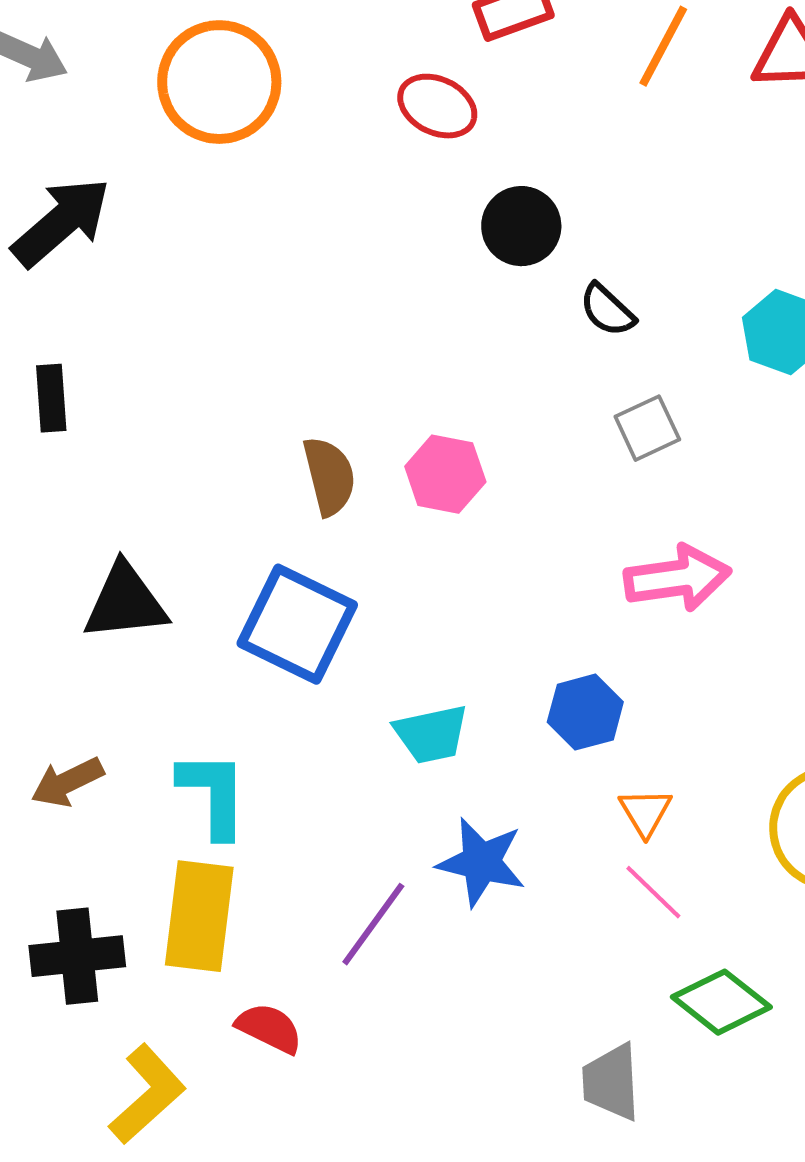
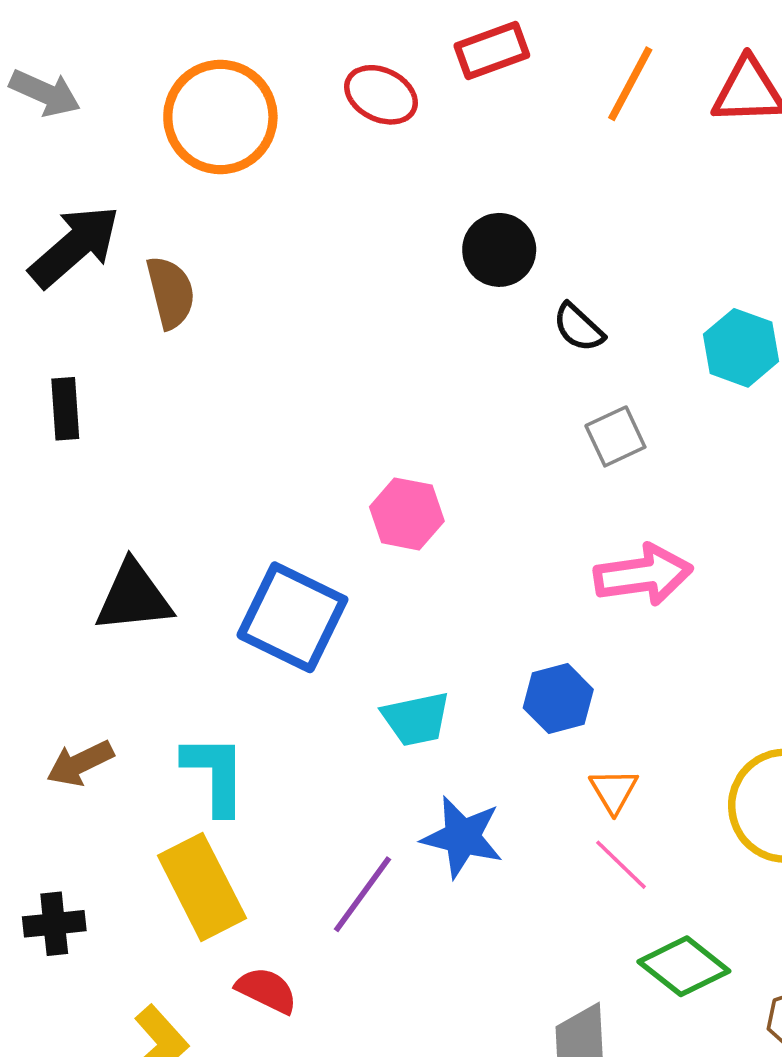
red ellipse: (437, 106) -> (381, 95), moved
pink hexagon: (445, 474) -> (407, 514), moved
brown semicircle: (329, 476) -> (171, 292), moved
yellow rectangle: (199, 916) -> (202, 887), turned -34
black cross: (77, 956) -> (54, 924), moved, size x0.7

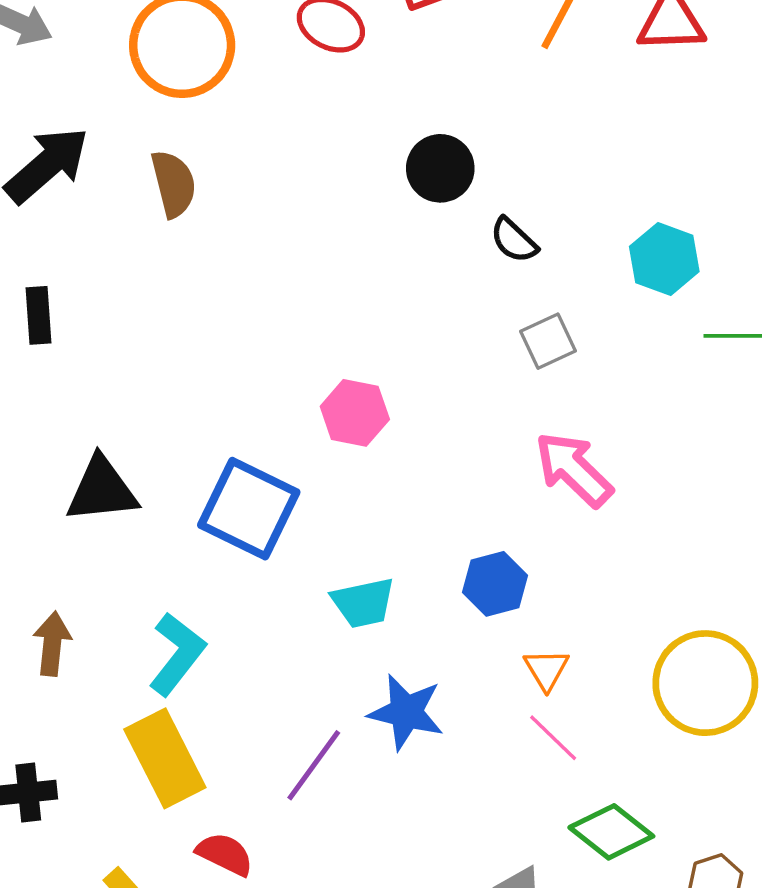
brown semicircle: (171, 292) -> (174, 184), moved
pink arrow: (643, 575) -> (574, 469), turned -128
brown arrow: (80, 763) -> (52, 644), turned 122
cyan L-shape: (215, 774) -> (177, 654), turned 38

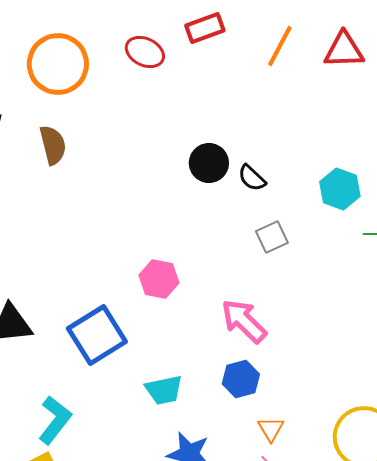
black circle: (440, 168) -> (209, 163), moved
pink arrow: (574, 469) -> (244, 321), moved
blue square: (249, 509) -> (97, 335), turned 32

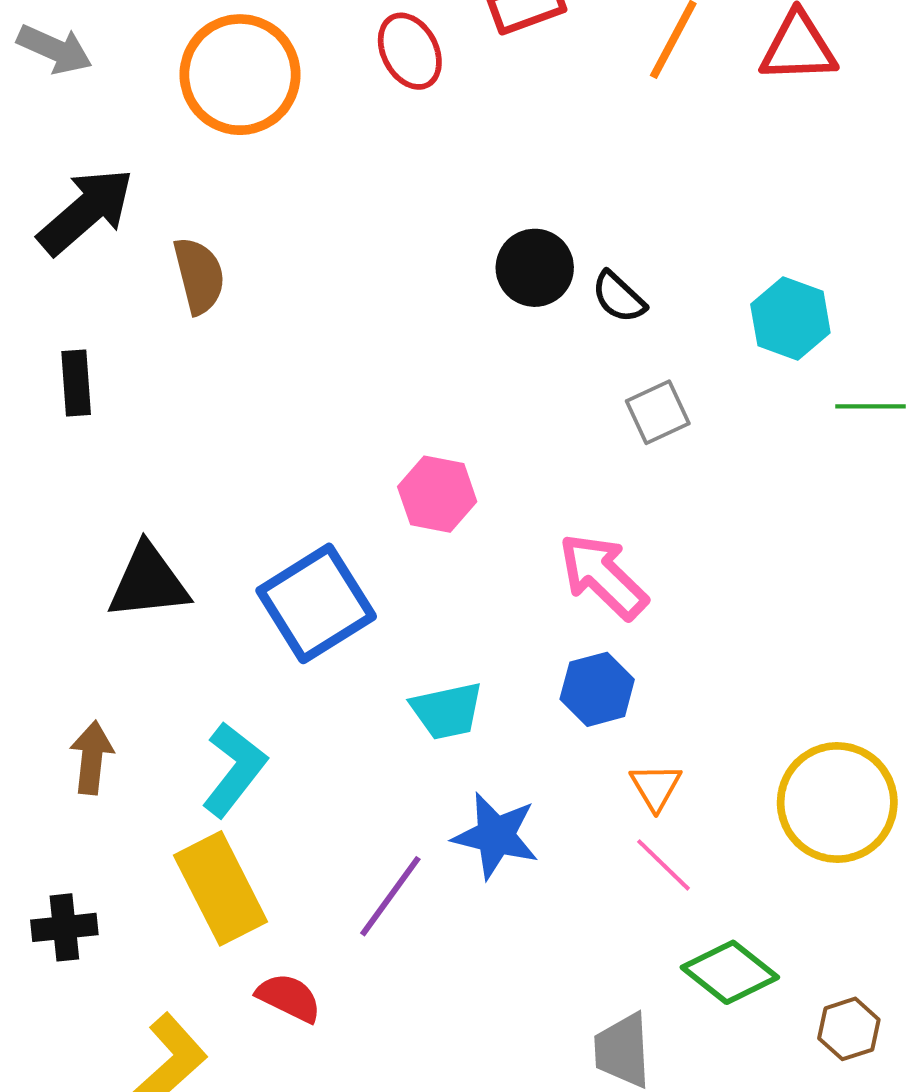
red ellipse: (145, 52) -> (410, 51), turned 36
brown semicircle: (53, 145) -> (199, 276), moved

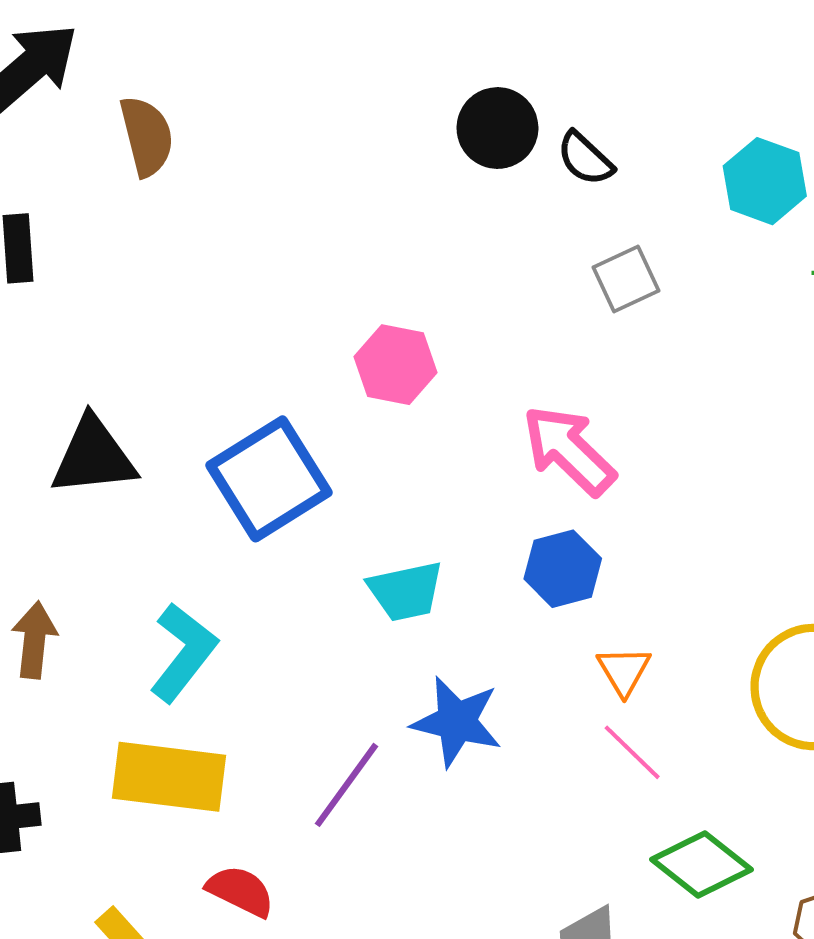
yellow rectangle: (221, 888) -> (169, 777), turned -56

